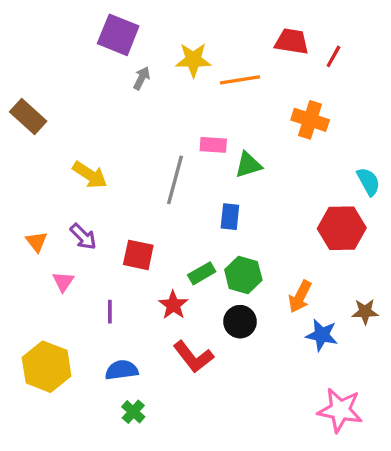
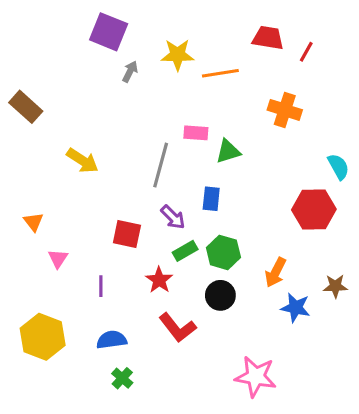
purple arrow: (83, 237) -> (173, 217), moved
pink star: (340, 410) -> (256, 377), moved

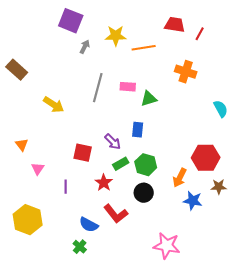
gray line: (161, 165) -> (98, 88), moved
red hexagon: (314, 210) -> (206, 158), moved
blue semicircle: (112, 340) -> (89, 225), moved, turned -144

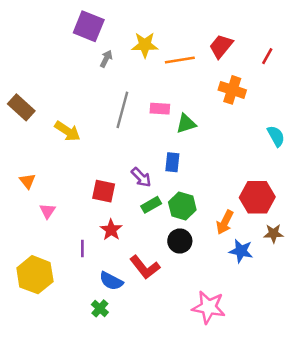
red trapezoid: (175, 25) -> (221, 46), moved, turned -60
red line: (200, 34) -> (267, 56), moved
brown rectangle: (17, 70) -> (21, 107), moved
red star: (104, 183) -> (111, 230), moved
purple line: (66, 187) -> (82, 248), moved

